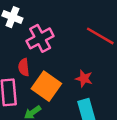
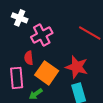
red star: (84, 79) -> (77, 67), size x1.6

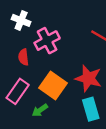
red semicircle: (29, 58) -> (23, 57), moved
pink rectangle: (17, 78) -> (18, 91), turned 40

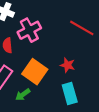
red star: (88, 78) -> (68, 65), size x0.6

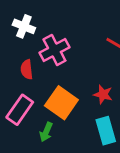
green arrow: (23, 95) -> (46, 132), turned -32

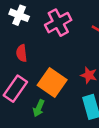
pink cross: (54, 50) -> (58, 23), moved

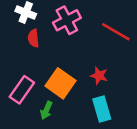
red semicircle: (22, 53) -> (33, 38), moved

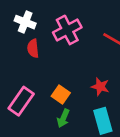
orange square: (60, 83) -> (61, 95), size x0.6
green arrow: (46, 110) -> (63, 118), moved

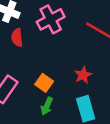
red star: (100, 87) -> (83, 75), turned 30

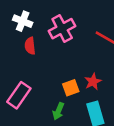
orange square: (44, 83) -> (71, 88), moved, turned 35

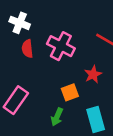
pink cross: (62, 29) -> (61, 46), moved, turned -35
red star: (93, 82) -> (93, 74), moved

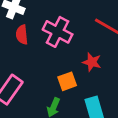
red star: (93, 74) -> (92, 62), turned -30

